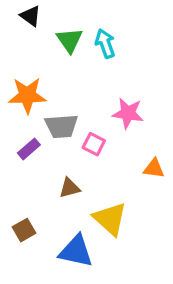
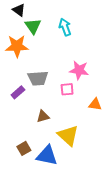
green triangle: (69, 40) -> (33, 26), moved
orange star: (27, 95) -> (17, 46), moved
pink square: (94, 144) -> (67, 89), moved, turned -32
brown square: (24, 230) -> (24, 148), moved

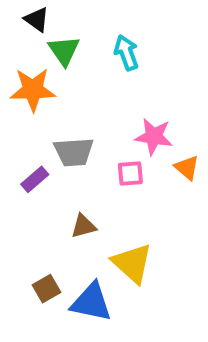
orange triangle: (95, 104) -> (187, 168), moved, turned 32

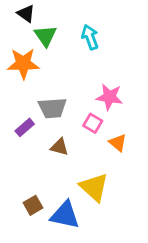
orange triangle: (187, 168) -> (118, 143), moved
pink square: (130, 174) -> (93, 123), turned 36
brown triangle: (84, 226) -> (59, 147), moved, turned 30

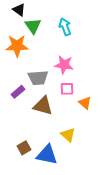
pink star: (109, 97) -> (64, 65), moved
pink square: (93, 123) -> (67, 89), turned -32
brown triangle: (59, 147) -> (43, 106), size x1.5
yellow triangle: (94, 187) -> (68, 135), size x0.7

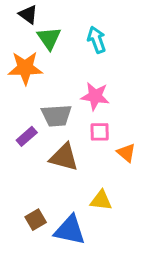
yellow triangle: (68, 135) -> (101, 200), turned -35

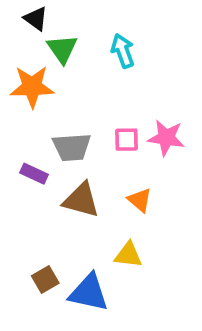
pink star: (95, 96) -> (166, 138), moved
pink square: (100, 132) -> (127, 140), moved
purple rectangle: (27, 136) -> (34, 174), turned 66
orange triangle: (126, 153) -> (140, 200), moved

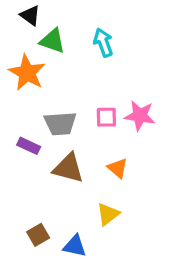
green triangle: (62, 49) -> (52, 41), turned -36
orange star: (32, 87) -> (27, 73), turned 30
yellow triangle: (128, 255) -> (108, 214), turned -45
blue triangle: (89, 293) -> (75, 246), size x0.7

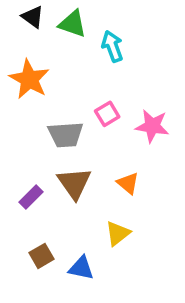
green triangle: (52, 41) -> (73, 24), moved
pink square: (106, 117) -> (107, 114), moved, turned -30
purple rectangle: (29, 146) -> (31, 197), moved, turned -70
brown triangle: (68, 168) -> (74, 183), turned 40

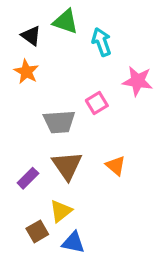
black triangle: (33, 17) -> (31, 36), moved
orange star: (29, 79) -> (26, 72), size x0.7
pink star: (152, 126) -> (138, 81), moved
yellow triangle: (118, 233) -> (61, 211), moved

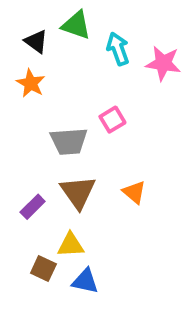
pink star: (138, 81) -> (163, 63), moved
yellow triangle: (61, 211) -> (71, 245), turned 35
brown square: (37, 231) -> (43, 268), turned -35

